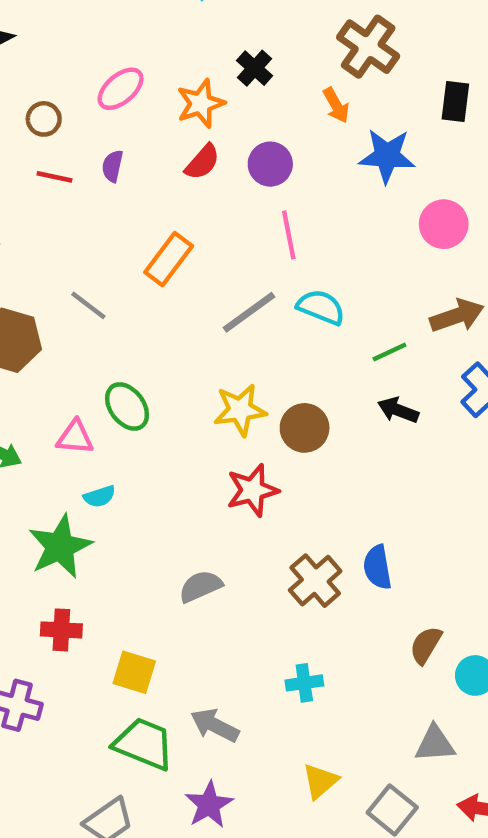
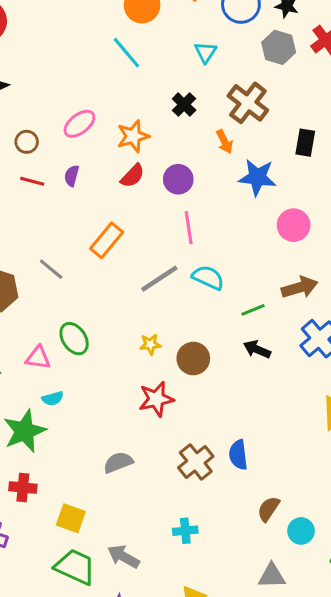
black cross: (255, 68) -> (184, 104), moved
yellow star: (240, 410) -> (150, 344), size x0.6

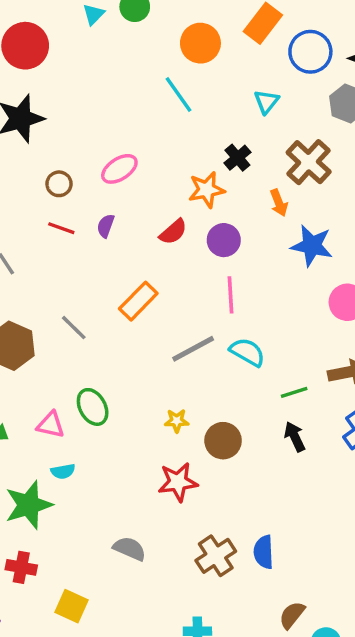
orange star: (133, 136) -> (207, 190), moved
black arrow: (257, 349) -> (295, 437), turned 36
gray semicircle: (118, 462) -> (130, 549), turned 40

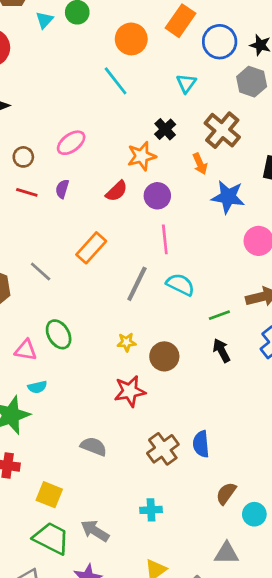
gray line: (193, 349) -> (137, 284), turned -33

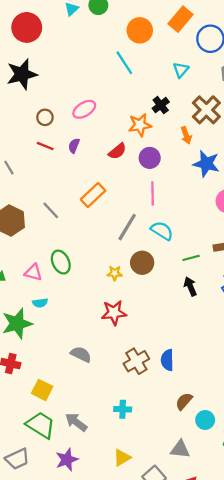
brown circle: (164, 356) -> (142, 263), moved

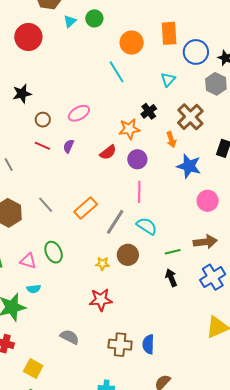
orange rectangle: (181, 19) -> (169, 33), turned -45
black star: (22, 74) -> (22, 94), moved, size x0.7
orange rectangle: (93, 195) -> (86, 208), moved
brown cross: (136, 361) -> (120, 345), turned 35

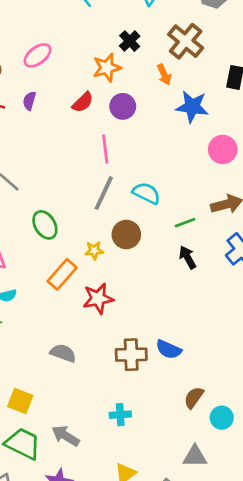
pink line: (139, 192) -> (105, 149), moved
orange rectangle: (86, 208) -> (62, 274), moved
green ellipse: (54, 252) -> (45, 225), moved
blue semicircle: (148, 344) -> (169, 349), turned -60

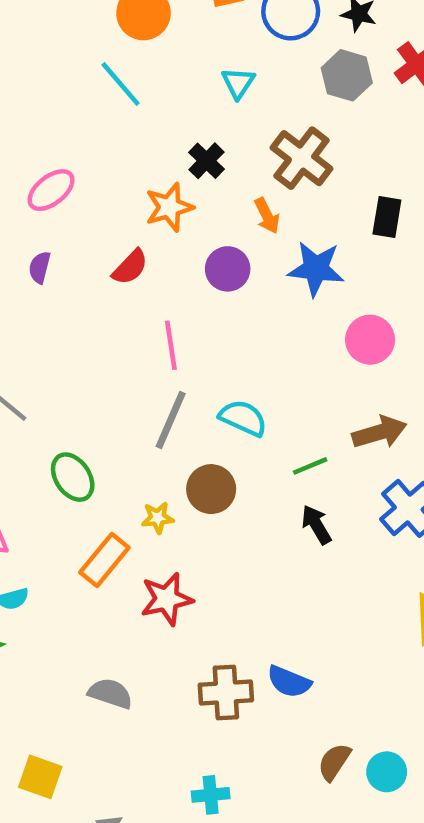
purple circle: (123, 106) -> (228, 269), moved
cyan circle: (222, 418) -> (387, 772), moved

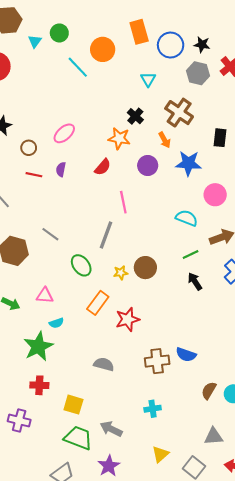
cyan line: (121, 84) -> (78, 67), moved
orange star: (169, 207) -> (119, 138), turned 30
cyan semicircle: (243, 418) -> (187, 218), moved
gray line: (171, 420) -> (106, 235), moved
yellow star: (158, 518) -> (121, 273), moved

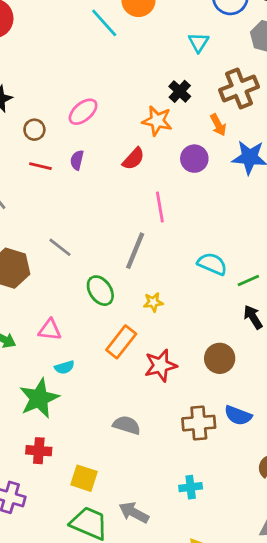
brown cross: (179, 113) -> (239, 88), turned 32
cyan semicircle: (187, 218) -> (212, 264), moved
brown circle: (145, 268) -> (220, 358), moved

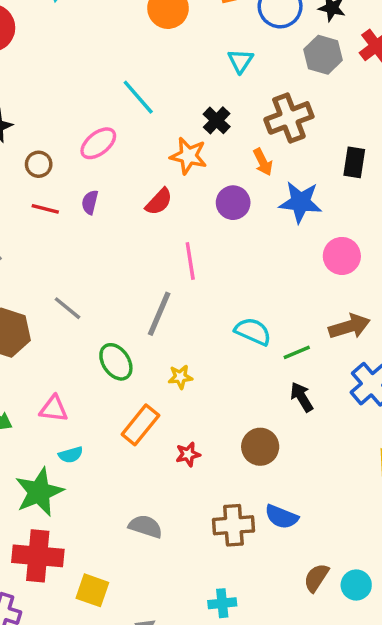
cyan line: (104, 23) -> (138, 97), moved
red star: (161, 365) -> (188, 454), size x0.6
red cross: (39, 451) -> (38, 556), size x1.6

